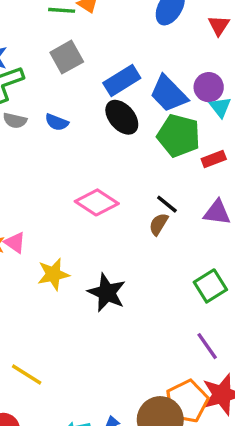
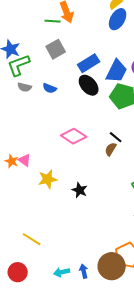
blue trapezoid: (169, 94) -> (117, 71), turned -110
black star: (107, 293) -> (80, 190), size x0.7

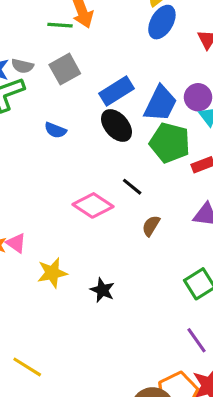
gray semicircle: (25, 87) -> (22, 66), moved
black line: (116, 137) -> (132, 187), moved

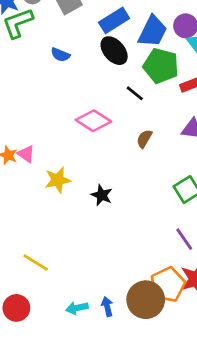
black line: (132, 187) -> (135, 93), moved

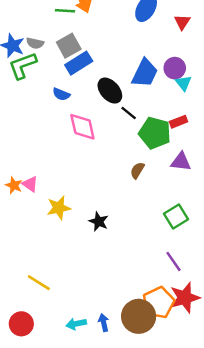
blue rectangle: (114, 20) -> (79, 63), moved
green pentagon: (161, 66) -> (155, 133), moved
black line: (135, 93) -> (129, 113), moved
pink diamond: (93, 121) -> (82, 127), moved, turned 44

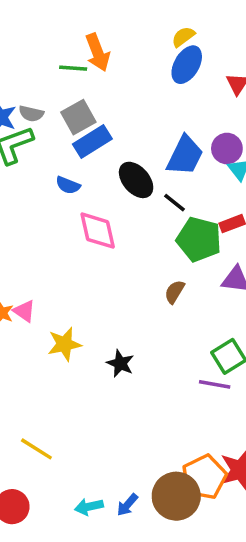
black line: (129, 113) -> (174, 203), moved
purple line: (173, 261) -> (215, 384), moved, turned -45
blue arrow: (104, 323) -> (127, 505), turned -126

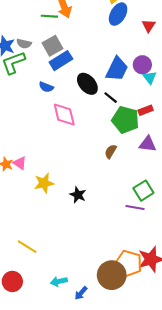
orange pentagon: (204, 477) -> (129, 264), turned -30
blue arrow: (127, 505) -> (81, 293), moved

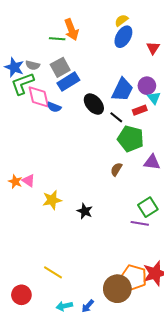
red rectangle: (146, 110) -> (140, 110), moved
pink diamond: (64, 114) -> (39, 97), moved
yellow line: (27, 247) -> (53, 272), moved
cyan arrow: (59, 281) -> (64, 306), moved

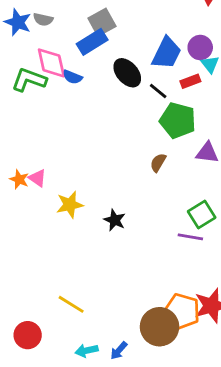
gray square: (60, 67) -> (102, 22), moved
green L-shape: (22, 84) -> (29, 80), moved, turned 40

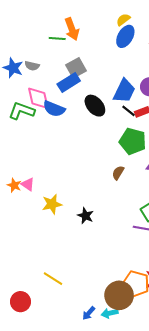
blue semicircle: (73, 77) -> (54, 109), size x1.5
black line: (158, 91) -> (128, 111), moved
cyan arrow: (87, 351) -> (110, 313), moved

